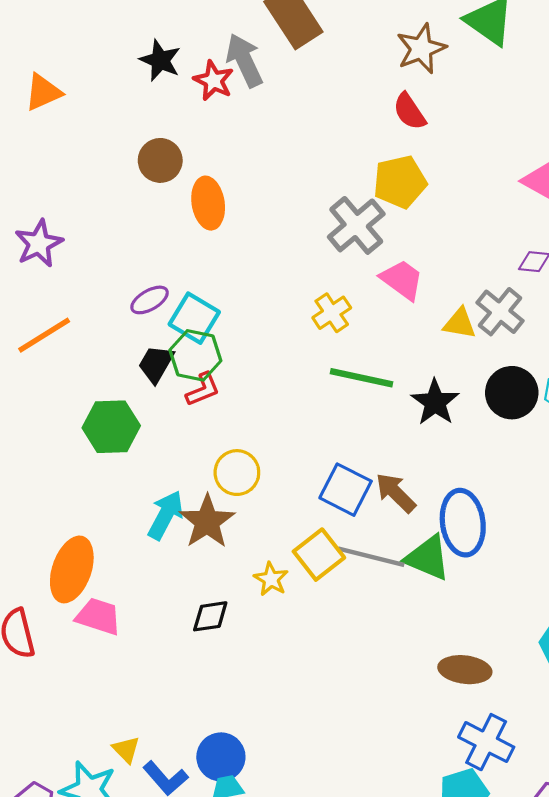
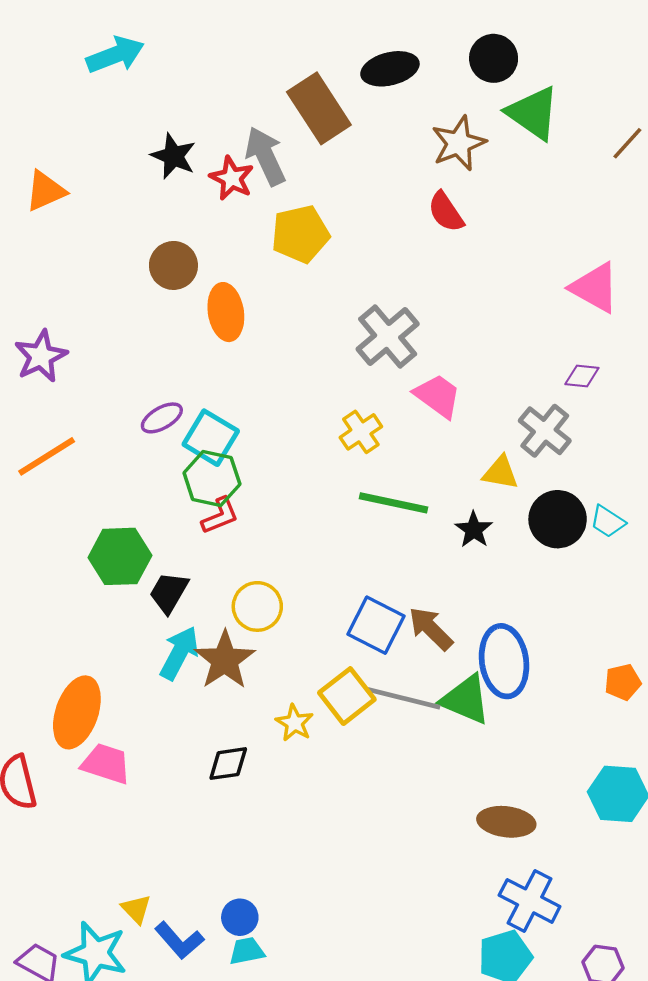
yellow pentagon: (400, 182) -> (300, 234), moved
yellow triangle: (460, 323) -> (501, 473), moved
black trapezoid: (156, 364) -> (169, 593), moved
black star: (435, 402) -> (474, 530), size x0.7
blue circle: (221, 757) -> (240, 917), size x0.7

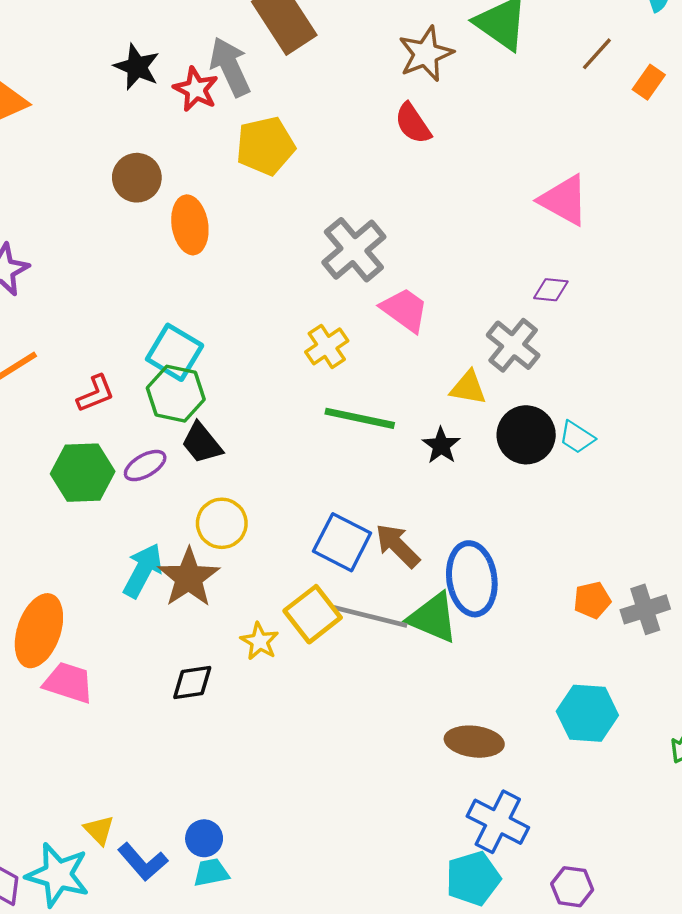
purple ellipse: (162, 418) -> (145, 466), moved
red L-shape: (220, 516) -> (96, 394), moved
black trapezoid: (169, 593) -> (202, 443), moved, turned -69

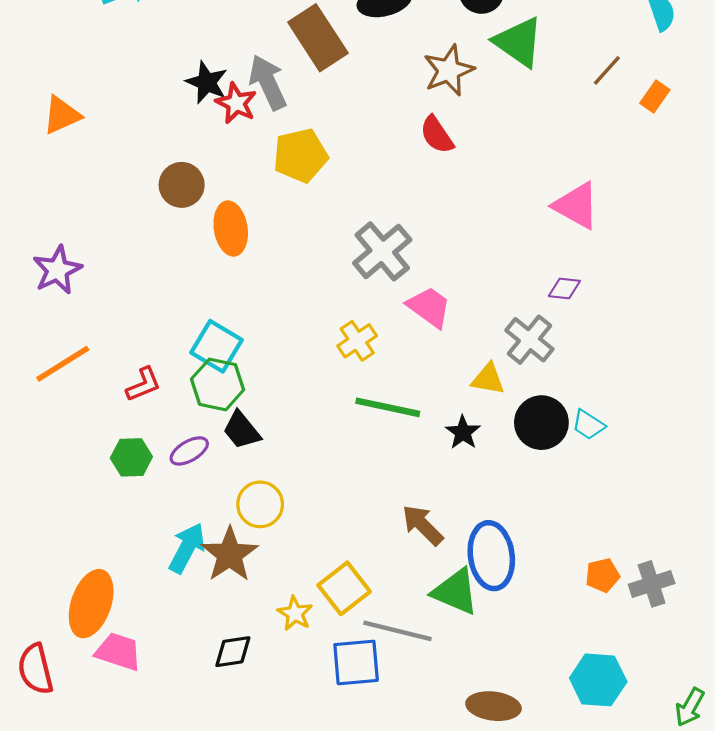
black star: (137, 67) -> (207, 82), moved
green hexagon: (83, 473) -> (131, 457), size x0.7
blue square: (342, 542) -> (356, 662), moved, turned -32
gray line: (370, 617) -> (398, 631), moved

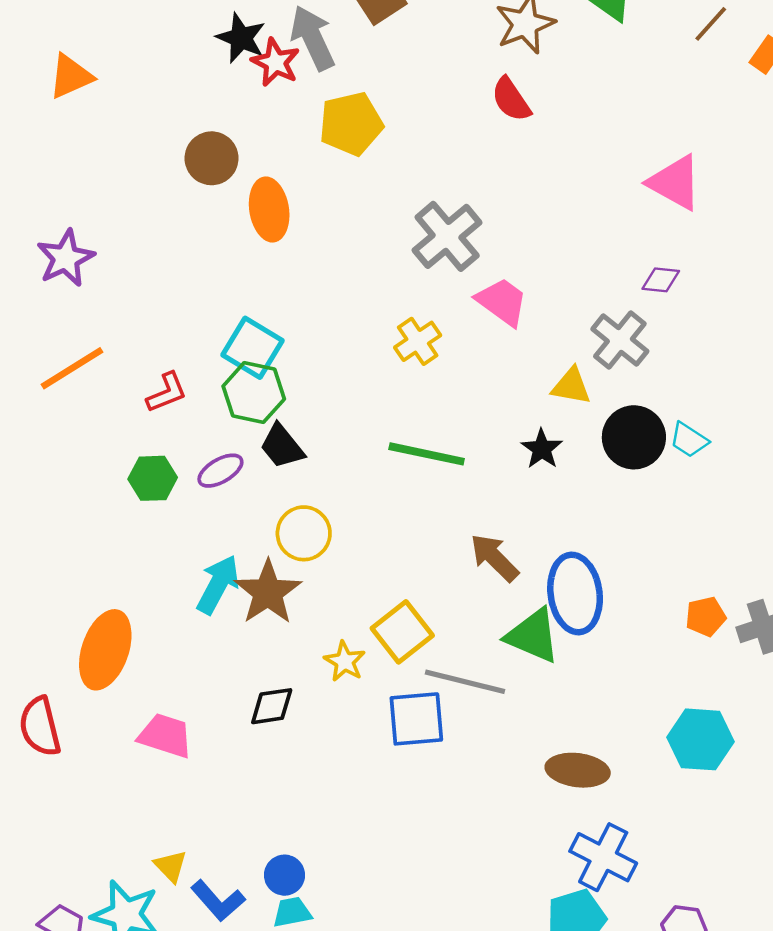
green line: (388, 407) -> (427, 454), moved
pink trapezoid: (118, 652) -> (165, 736), moved

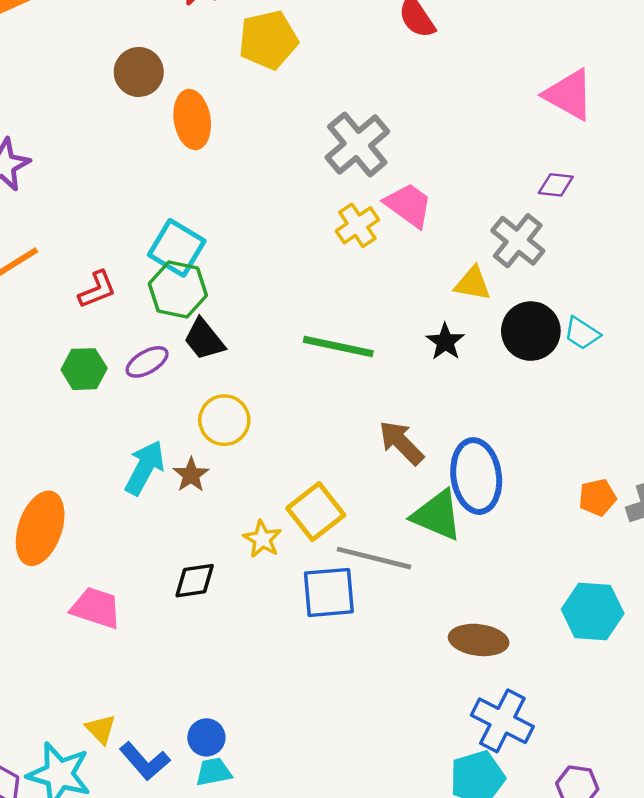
yellow cross: (418, 341) -> (357, 225), moved
brown star: (268, 592) -> (191, 475), size x0.6

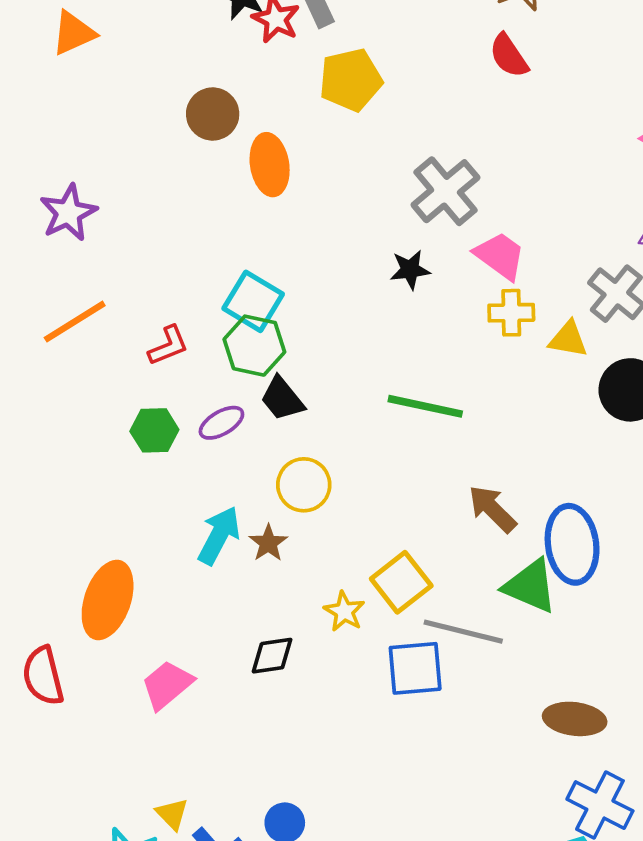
yellow cross: (357, 225) -> (511, 313), moved, turned 33
black star: (445, 342) -> (410, 270), moved, turned 30
pink trapezoid: (96, 608) -> (167, 685), turned -58

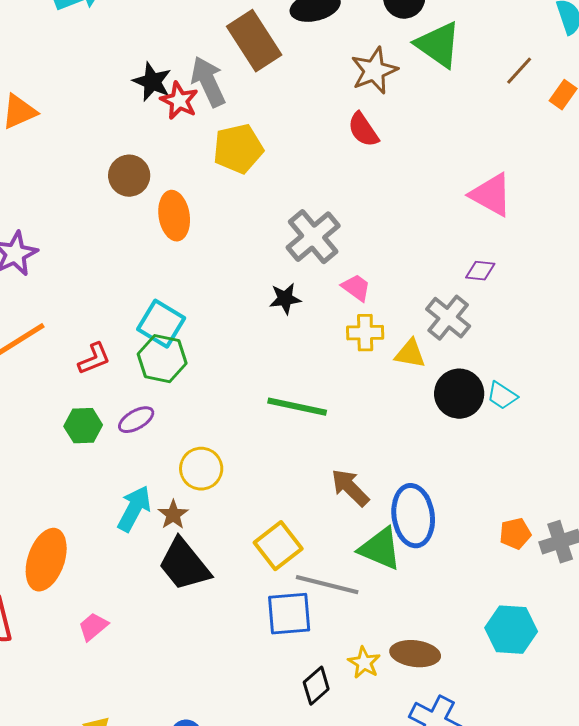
pink trapezoid: (500, 256) -> (356, 288), size x0.7
black trapezoid: (282, 399) -> (184, 565), moved, size x1.5
yellow star: (344, 611) -> (364, 663), moved
black diamond: (272, 656) -> (316, 686), moved, turned -33
pink trapezoid: (167, 685) -> (93, 627), size x0.7

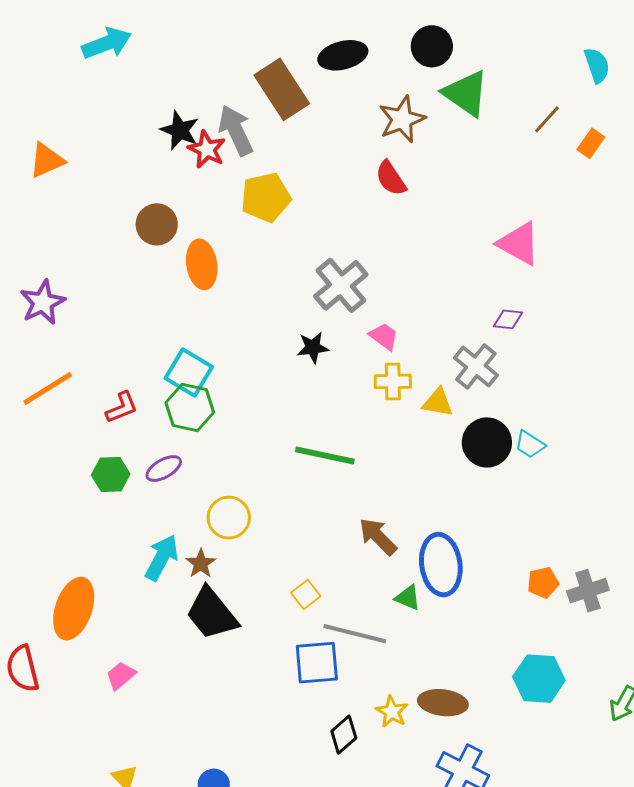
yellow square: (278, 546) -> (306, 595), size x0.6
green triangle: (380, 549) -> (408, 598), size x0.6

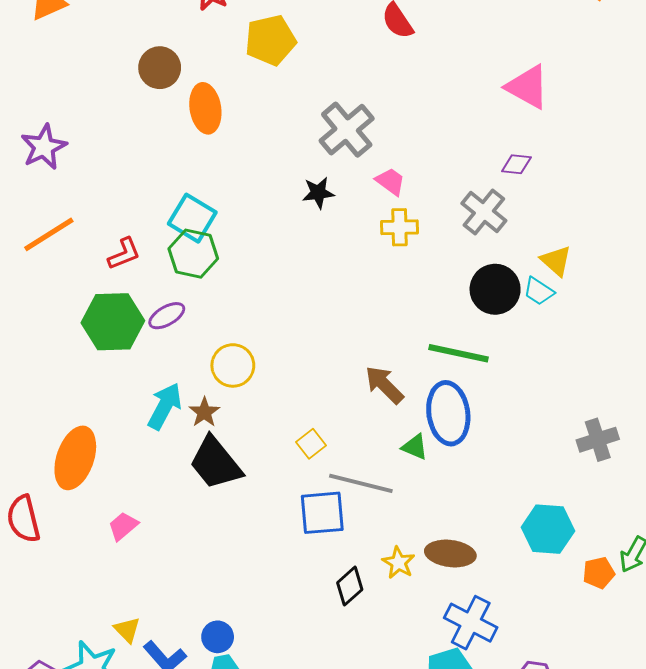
yellow triangle: (438, 402) -> (556, 261), moved, turned 32
green line: (325, 456) -> (458, 353), moved
green hexagon: (111, 475) -> (113, 322), size x1.6
orange pentagon: (543, 583) -> (599, 573), moved

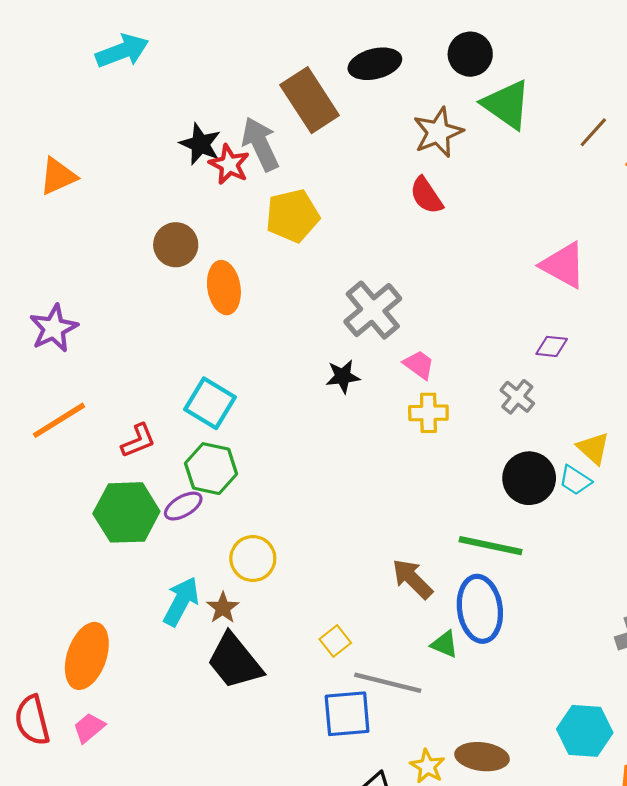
gray cross: (484, 212) -> (517, 397), size x0.7
green hexagon: (193, 254) -> (211, 469), moved
pink trapezoid: (123, 526) -> (89, 728), moved

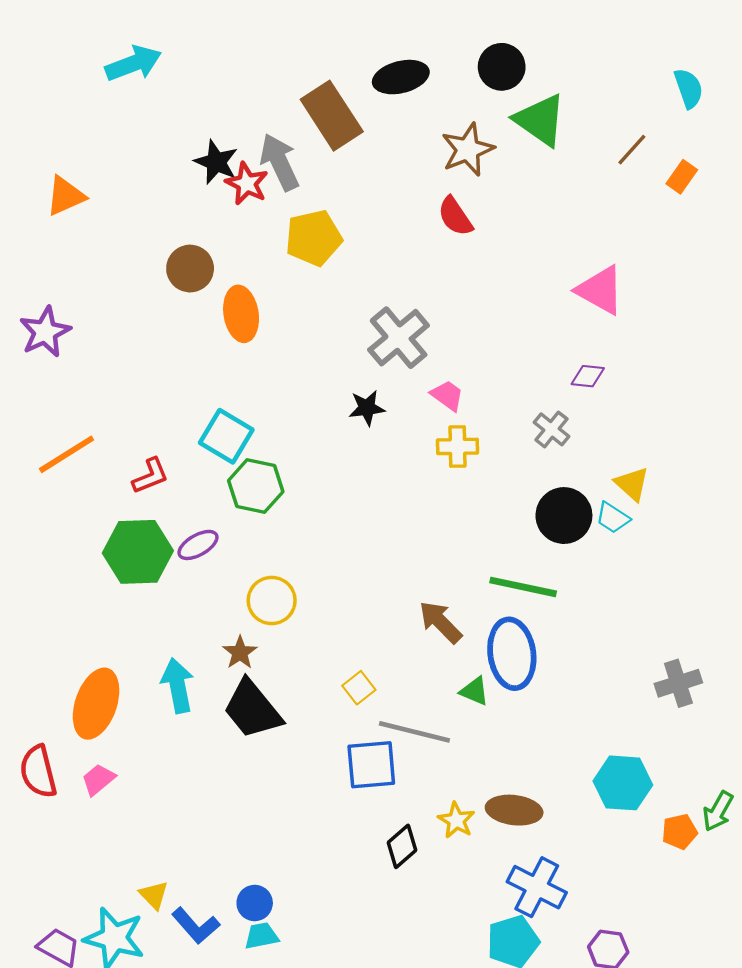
purple star: (54, 328) -> (45, 332), moved
green hexagon: (211, 469) -> (256, 486), moved
cyan arrow: (181, 601) -> (178, 685), moved, turned -39

